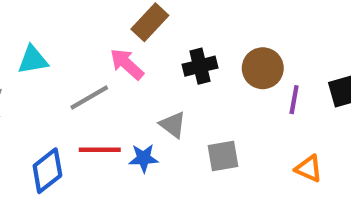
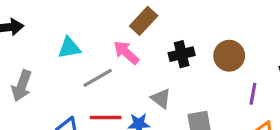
cyan triangle: (33, 60) -> (69, 48), moved
purple line: (294, 100) -> (253, 94), moved

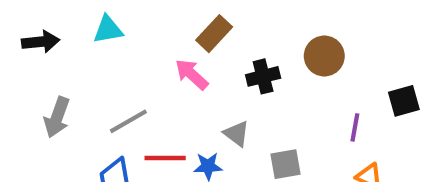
cyan triangle: (69, 48) -> (108, 29), moved
brown circle: (229, 56) -> (324, 56), moved
gray line: (98, 78) -> (128, 121), moved

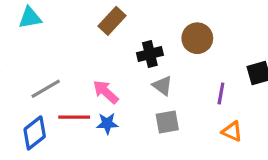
pink arrow: (192, 74) -> (106, 92), moved
gray triangle: (237, 134) -> (163, 86), moved

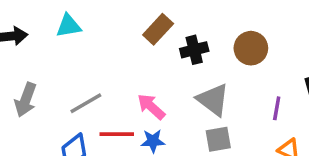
black cross: (150, 54) -> (194, 50), moved
gray triangle: (163, 86) -> (213, 100), size x1.5

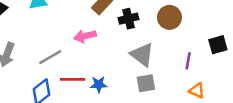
pink arrow: (151, 107) -> (85, 36), moved, turned -55

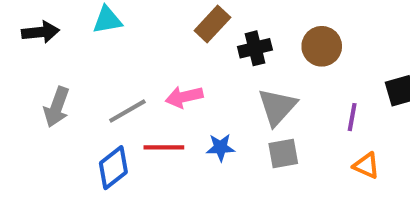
pink arrow: (85, 36) -> (184, 97), moved
gray triangle: (142, 55) -> (277, 107), turned 35
blue star: (99, 84) -> (221, 147), moved

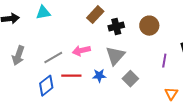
gray triangle: (277, 107) -> (115, 56), moved
gray square: (283, 154) -> (130, 79), turned -35
orange triangle: (366, 166) -> (171, 94), moved, turned 40

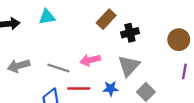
brown circle: (149, 26) -> (179, 40), moved
gray arrow: (18, 56) -> (19, 66), turned 54
gray line: (53, 58) -> (58, 68), turned 48

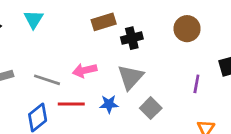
cyan triangle: (47, 17) -> (34, 19), turned -48
brown rectangle: (106, 19) -> (104, 22), turned 30
brown circle: (179, 40) -> (187, 29), moved

